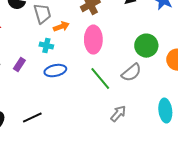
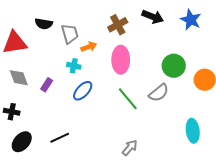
blue ellipse: (55, 71) -> (83, 91), turned -35
gray arrow: (118, 114) -> (130, 148), moved

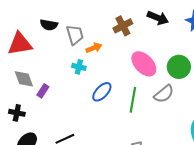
pink ellipse: (121, 60) -> (144, 64), moved, turned -44
purple rectangle: (47, 85) -> (43, 91), moved
blue ellipse: (83, 91) -> (102, 92), moved
green line: (128, 99) -> (133, 100), turned 50

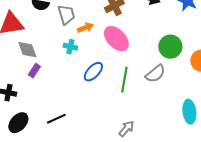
pink ellipse: (144, 64) -> (116, 39), moved
gray diamond: (24, 79) -> (27, 50), moved

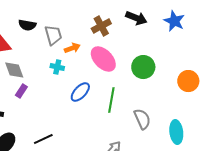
green circle: (170, 47) -> (143, 67), moved
gray semicircle: (155, 74) -> (142, 119), moved, turned -75

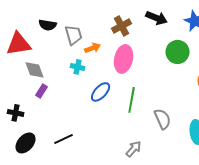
pink ellipse: (103, 59) -> (124, 59), turned 56
green circle: (143, 67) -> (178, 52), moved

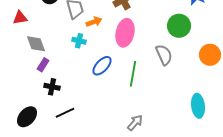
red triangle: (19, 44) -> (20, 18), size x0.6
black cross: (16, 113) -> (52, 87), moved
gray semicircle: (163, 119) -> (164, 55), moved

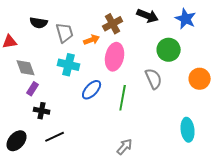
orange arrow: (94, 22) -> (92, 40), moved
cyan cross: (79, 41) -> (69, 65), size x1.5

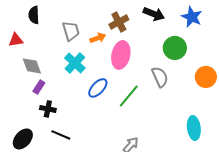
black semicircle: (39, 23) -> (34, 15), moved, turned 78
cyan cross: (69, 65) -> (75, 63), turned 30
green line: (123, 98) -> (129, 96), turned 30
black line: (55, 137) -> (61, 135), turned 48

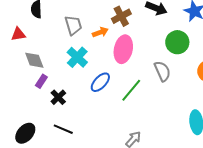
black cross: (48, 109) -> (58, 97), moved, turned 35

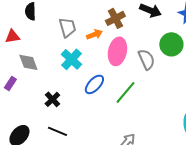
gray semicircle: (162, 71) -> (146, 59), moved
purple rectangle: (41, 81) -> (10, 83), moved

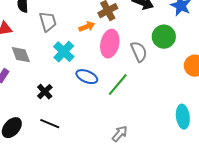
gray trapezoid: (67, 27) -> (48, 22), moved
blue ellipse: (94, 84) -> (87, 77), turned 70

